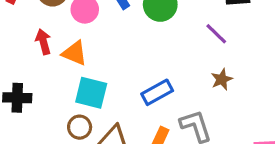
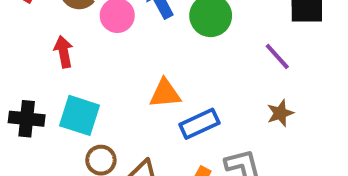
orange triangle: (75, 53) -> (165, 94), moved, turned -32
cyan square: (91, 93) -> (79, 115), moved

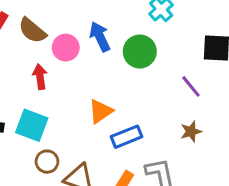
red arrow: (64, 52) -> (40, 77), moved
orange triangle: (165, 94) -> (100, 111), turned -32

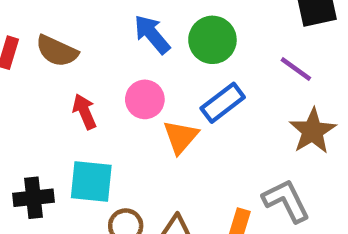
pink circle: (66, 48) -> (145, 99), moved
brown star: (191, 132) -> (313, 131), size x1.5
blue rectangle: (127, 137) -> (223, 103), moved

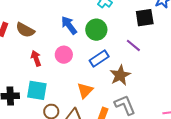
brown star: (313, 131) -> (120, 75), moved
orange triangle: (181, 137) -> (85, 90), moved

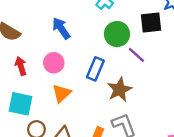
green circle: (96, 30) -> (117, 34), moved
blue rectangle: (99, 59) -> (95, 69), turned -36
orange triangle: (85, 90) -> (62, 93), moved

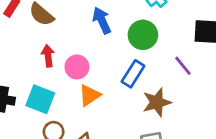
green circle: (117, 34) -> (143, 35), moved
pink circle: (54, 63) -> (77, 67), moved

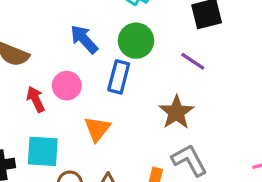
pink circle: (77, 67) -> (67, 86), moved
blue rectangle: (133, 74) -> (119, 77), moved

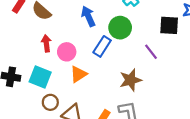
pink circle: (67, 86) -> (67, 52), moved

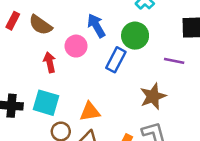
pink circle: (67, 52) -> (76, 46), moved
purple line: (151, 52) -> (174, 61), turned -35
orange triangle: (78, 74) -> (90, 112), moved, turned 30

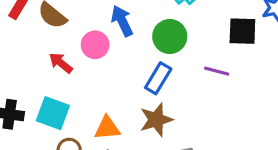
blue rectangle: (116, 60) -> (158, 78), moved
red arrow: (50, 62) -> (61, 63), turned -42
brown star: (153, 96) -> (156, 120), moved

